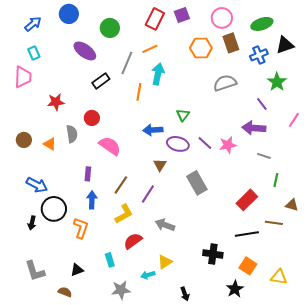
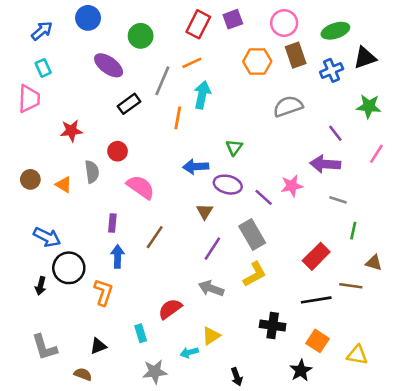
green star: (277, 82) -> (369, 106), moved, turned -30
purple line: (205, 143) -> (264, 197), moved
purple line: (148, 194) -> (212, 249), moved
yellow L-shape: (124, 214) -> (255, 274), moved

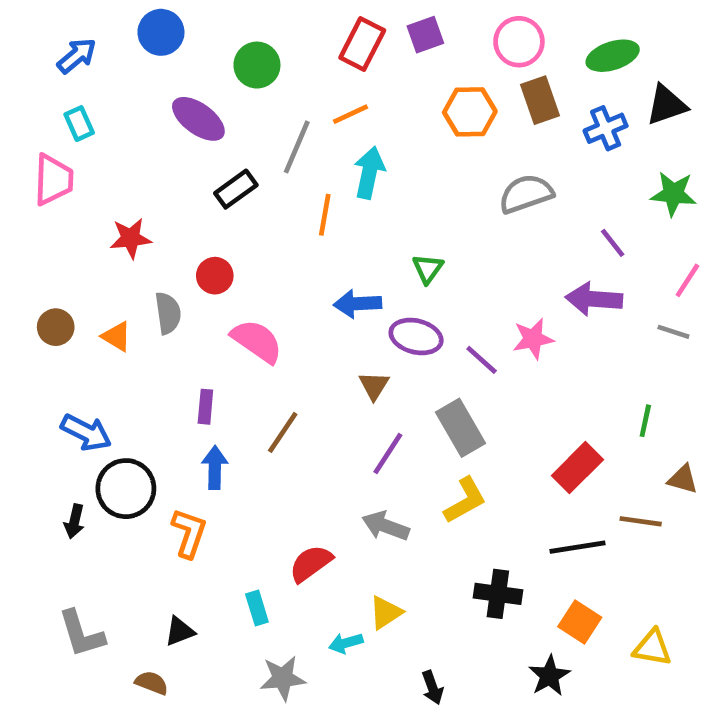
gray line: (338, 200) -> (673, 332), moved

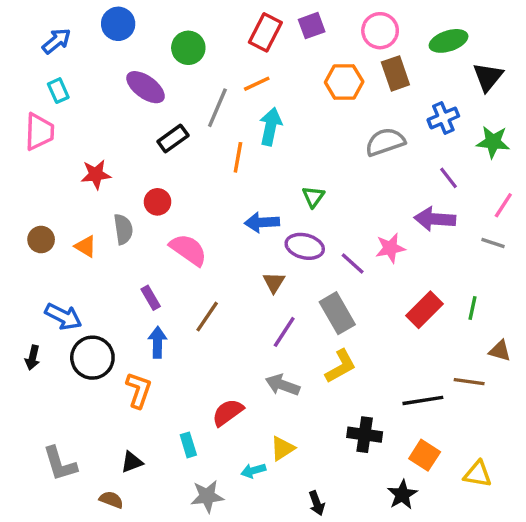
black triangle: (666, 105) -> (488, 77), turned -32
blue cross: (606, 128) -> (443, 118), moved
purple rectangle: (205, 407) -> (151, 298), turned -35
red rectangle: (577, 468) -> (425, 310), moved
black arrow: (74, 521) -> (33, 358), moved

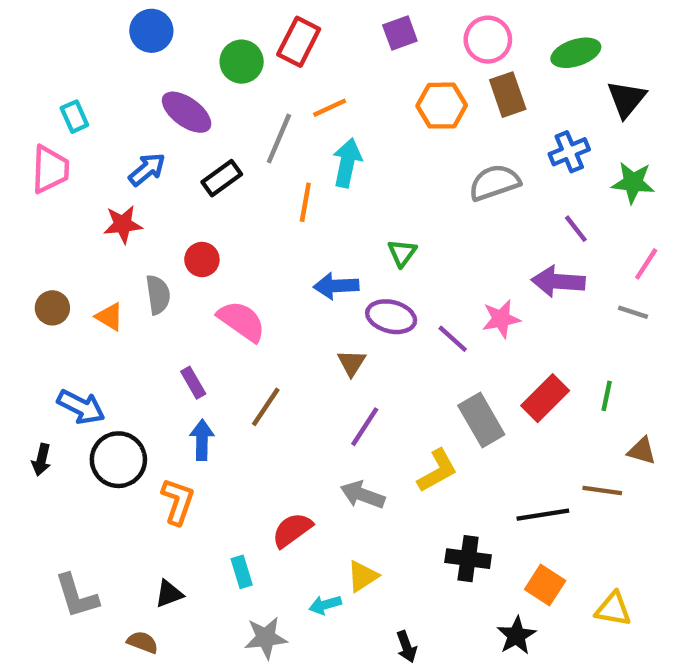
red rectangle: (265, 32) -> (299, 42), moved
blue arrow: (56, 41) -> (147, 169), moved
gray rectangle: (337, 313) -> (481, 420), moved

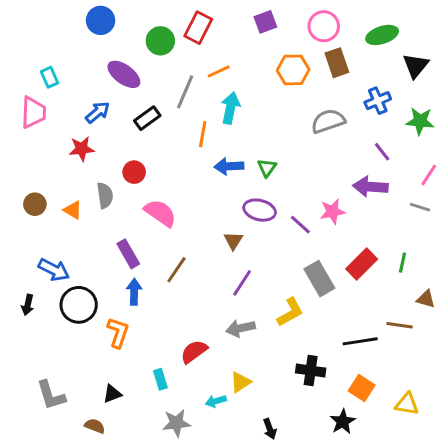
blue arrow: (336, 286) -> (229, 166), moved
purple rectangle: (193, 383) -> (128, 254), size x1.4
gray arrow: (363, 495) -> (241, 328), turned -32

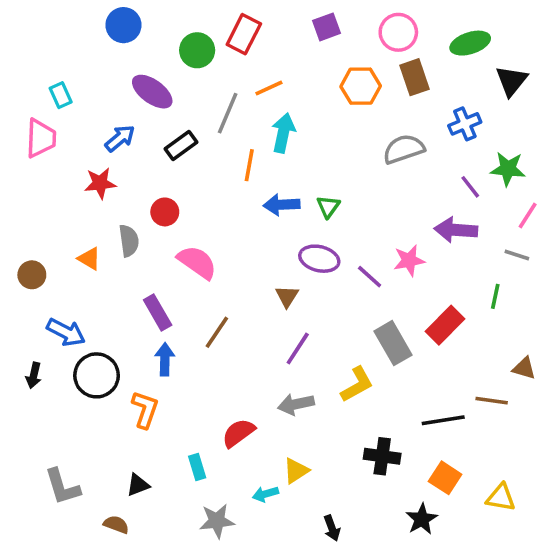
green star: (420, 121) -> (508, 169), moved
brown circle: (35, 204) -> (32, 275), moved
green line: (403, 263) -> (495, 296), moved

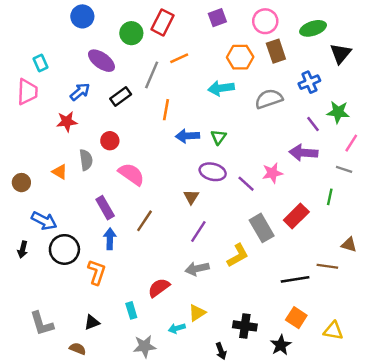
cyan arrow: (283, 133) -> (221, 88), moved, turned -110
black cross: (382, 456) -> (245, 326), moved

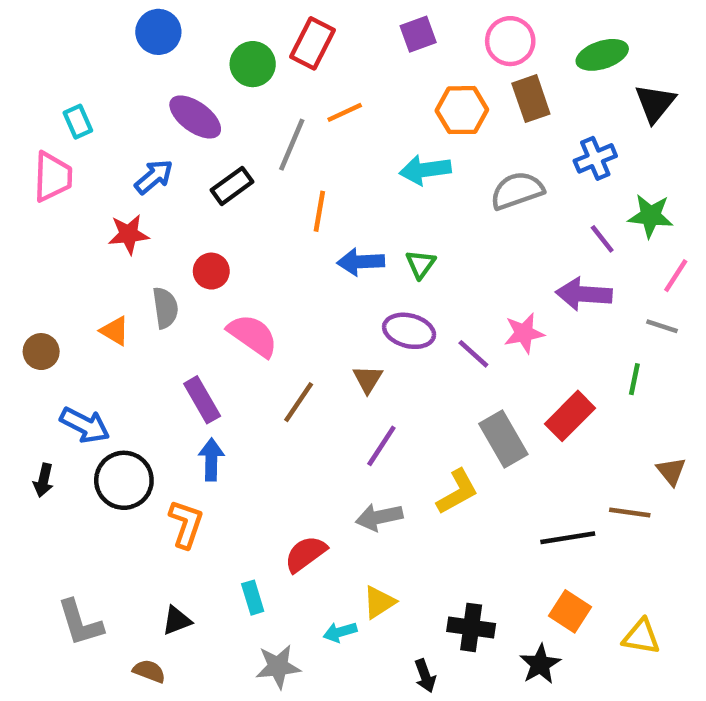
brown line: (145, 221) -> (299, 402), moved
brown triangle: (349, 245) -> (671, 471), turned 35

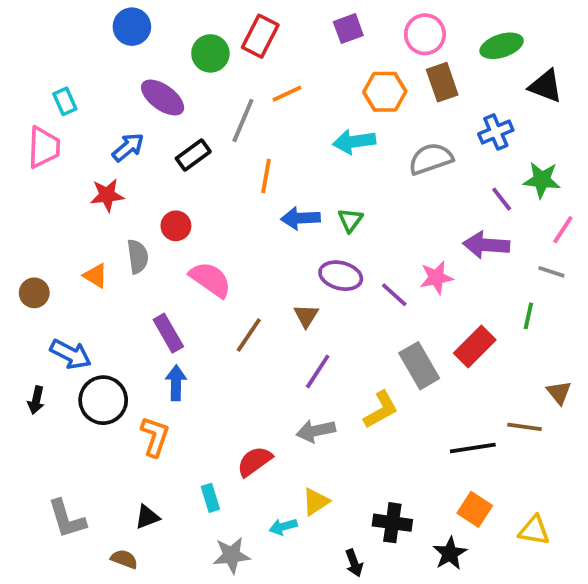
black triangle: (655, 103) -> (546, 86), turned -48

